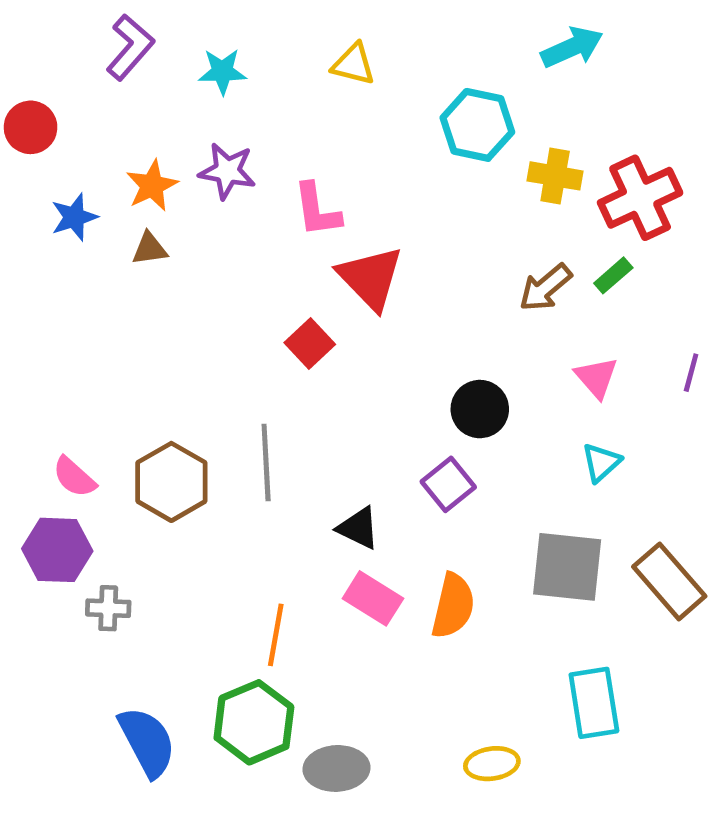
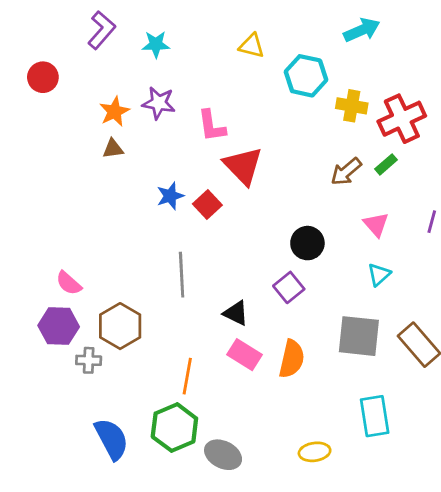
yellow triangle: (354, 64) -> (252, 46), moved
blue star: (74, 217) -> (170, 196), moved
brown hexagon: (171, 482) -> (120, 326), moved
gray ellipse: (337, 768) -> (223, 455), turned 30

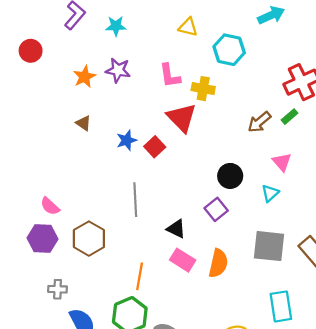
yellow cross: (352, 106) -> (203, 89), moved
pink L-shape: (212, 126) -> (170, 76), moved
brown triangle: (113, 149) -> (83, 123), moved, turned 42
cyan triangle: (379, 275) -> (270, 193), moved
gray cross: (89, 360) -> (58, 289), moved

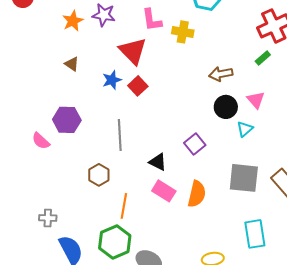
red triangle: (182, 118) -> (133, 51), moved
brown arrow: (259, 122) -> (221, 74), moved, turned 30
black circle: (230, 176) -> (226, 107), moved
purple hexagon: (42, 239) -> (67, 120), moved
brown hexagon: (89, 239) -> (99, 175), moved, size x0.7

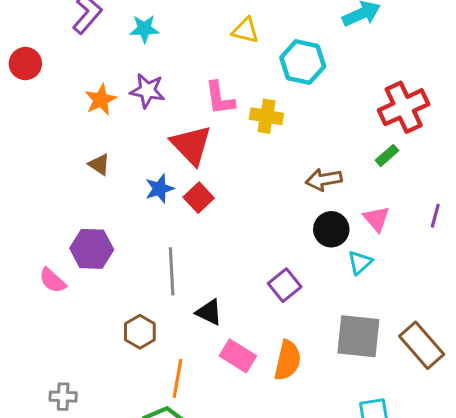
black triangle: (158, 162) -> (209, 312), moved

